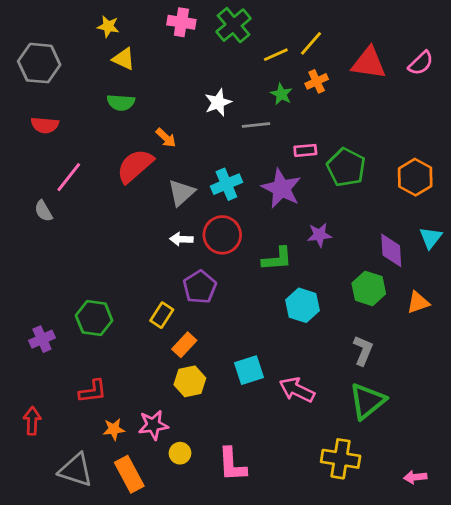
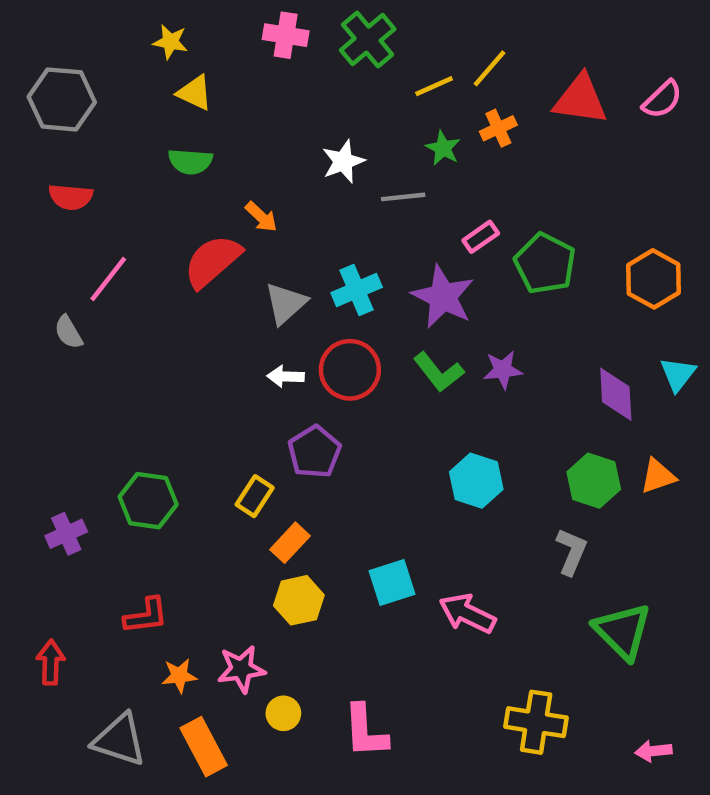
pink rectangle: (305, 150) -> (481, 237), turned -30
green L-shape: (277, 259) -> (439, 372), moved, turned 56
green hexagon: (369, 288) -> (594, 481), moved
green triangle: (367, 401) -> (622, 631), moved, turned -36

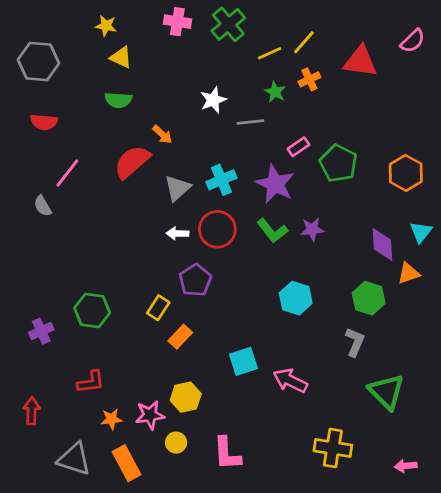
pink semicircle: (662, 99) -> (413, 41), moved
orange triangle: (658, 476) -> (409, 273), moved
yellow hexagon: (299, 600) -> (186, 397), moved

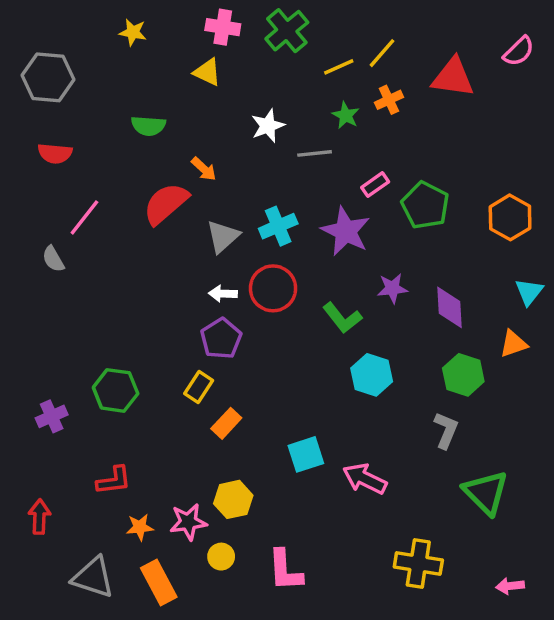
yellow triangle: (121, 57) -> (207, 72), moved
green L-shape: (272, 231) -> (342, 318), moved
purple diamond: (382, 244) -> (449, 307), moved
purple pentagon: (195, 280) -> (221, 339), moved

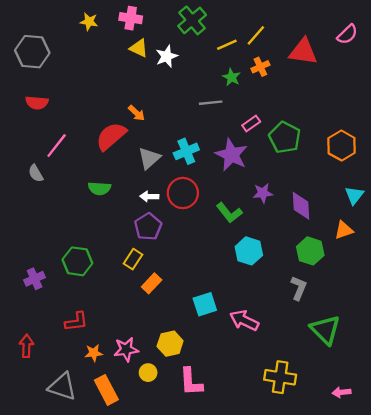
pink cross: (223, 27) -> (131, 18), moved
green semicircle: (148, 126) -> (99, 188), moved
white star: (268, 126) -> (167, 56), moved
yellow hexagon: (233, 499) -> (170, 344), moved

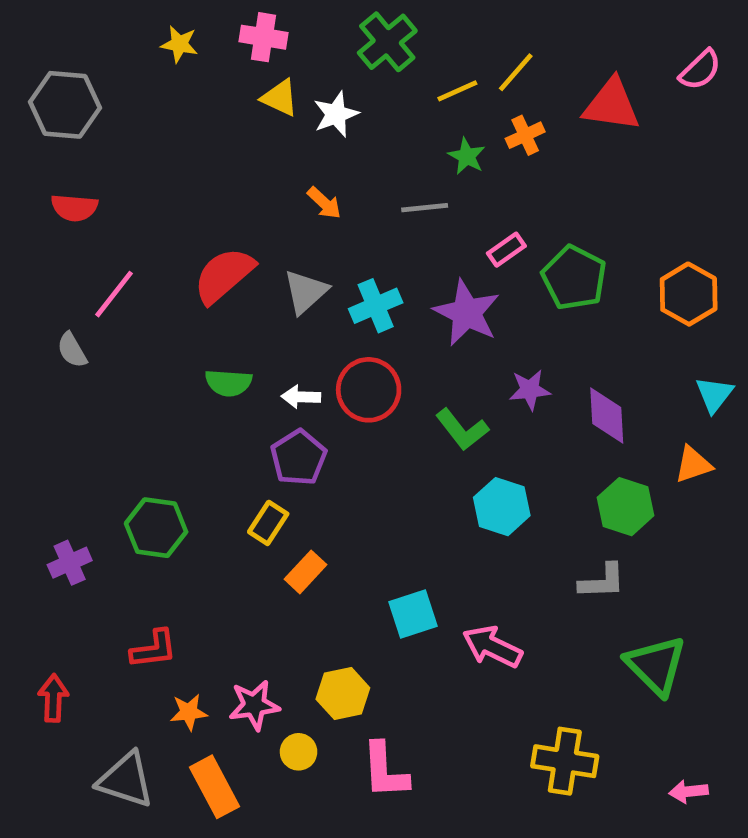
orange arrow: (136, 113) -> (324, 203), moved
gray triangle: (149, 158) -> (306, 292), moved
green semicircle: (99, 188) -> (228, 383), moved
gray L-shape: (299, 288) -> (602, 581), turned 65

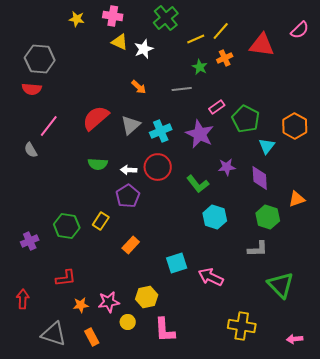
gray hexagon: (65, 105) -> (40, 59), moved
cyan triangle: (714, 394) -> (267, 146), moved
yellow rectangle: (268, 523) -> (101, 221), moved
orange rectangle: (214, 787) -> (92, 337), size x0.7

